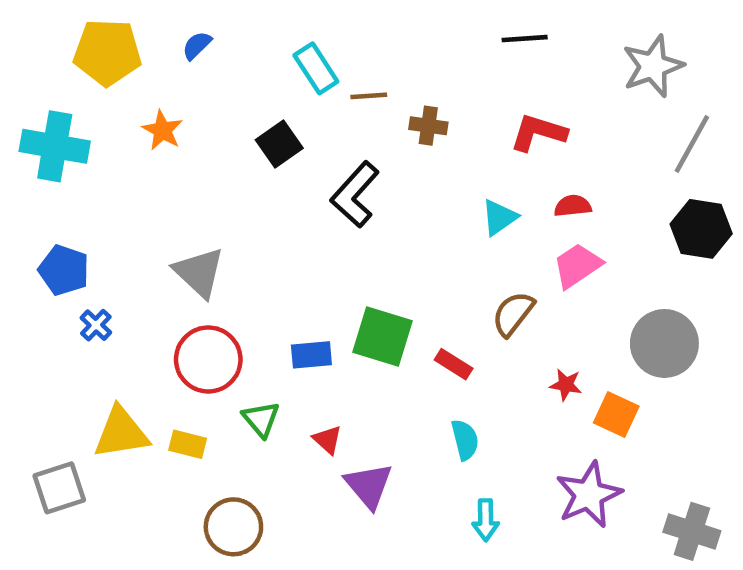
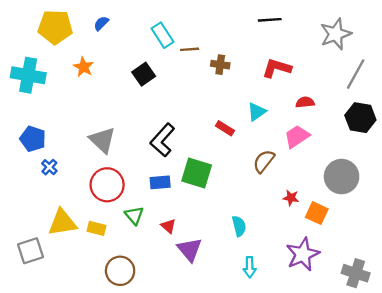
black L-shape: (355, 194) -> (162, 140), moved
red semicircle: (573, 206) -> (305, 102), moved
red rectangle: (454, 364) -> (225, 128), moved

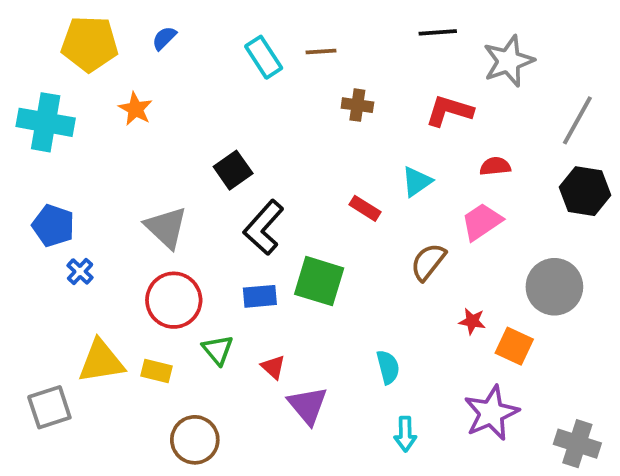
gray star: (336, 34) -> (509, 61), moved
brown line: (190, 49) -> (321, 51), moved
black square: (144, 74) -> (233, 170), moved

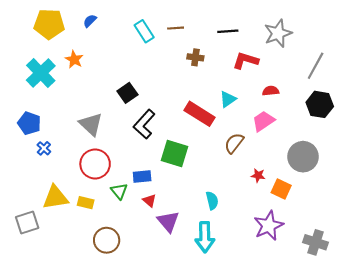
black line: (438, 32) -> (228, 31), moved
cyan cross: (46, 122) -> (41, 73), moved, turned 36
red rectangle: (365, 208) -> (200, 114), size x1.8
blue rectangle: (260, 296) -> (142, 176), moved
cyan arrow: (405, 434) -> (205, 237), moved, size x1.6

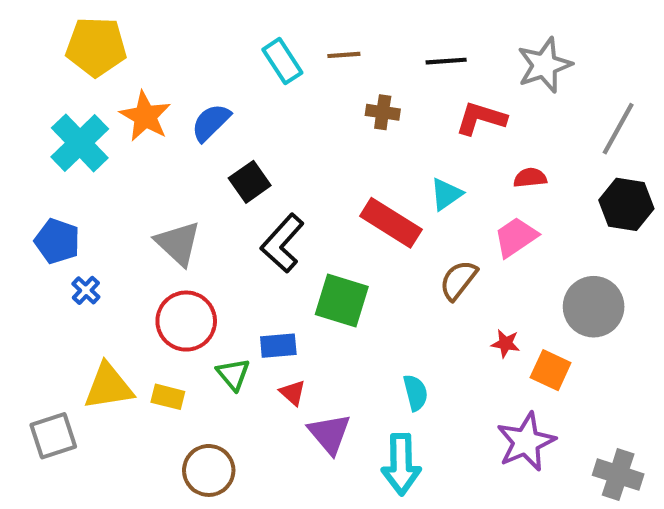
blue semicircle: (90, 21) -> (211, 122), moved, size x1.5
orange star: (74, 59) -> (145, 116), size x1.4

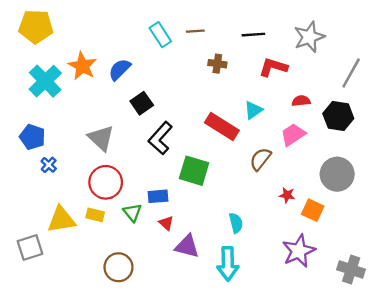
yellow pentagon: (96, 47) -> (36, 26), moved
black hexagon: (626, 204) -> (338, 116), moved
yellow rectangle: (168, 397) -> (95, 215), moved
purple triangle: (330, 434) -> (187, 246), turned -36

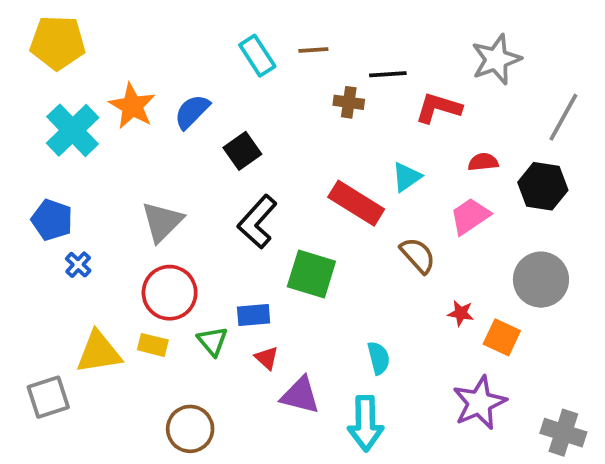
black line: (253, 35) -> (388, 74), moved
black square: (142, 103) -> (242, 151), moved
gray triangle: (101, 138) -> (162, 222), turned 32
brown semicircle: (260, 159) -> (418, 255), turned 100

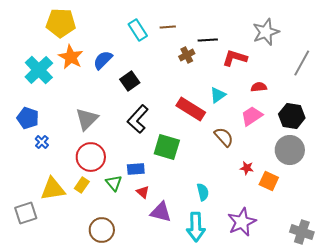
yellow pentagon: (58, 43) -> (61, 23), moved
brown cross: (349, 102) -> (187, 55), turned -35
black hexagon: (543, 186) -> (292, 116), moved
yellow rectangle: (153, 345) -> (82, 185), turned -70
purple star: (479, 403) -> (242, 222), moved

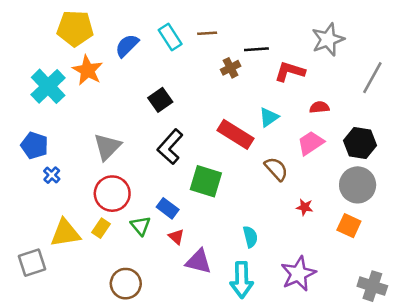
blue semicircle: (103, 60) -> (127, 46), moved
blue rectangle: (136, 169) -> (168, 208), turned 42
orange square: (269, 181) -> (349, 226), moved

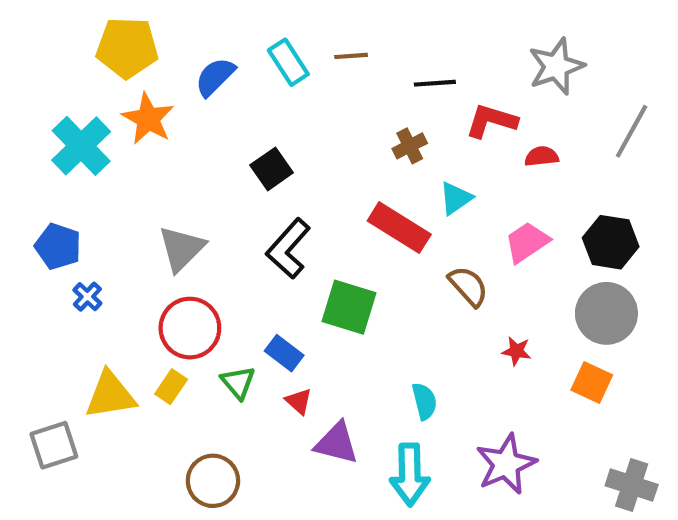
brown cross: (231, 68) -> (410, 146), moved
red semicircle: (319, 107) -> (542, 156), moved

